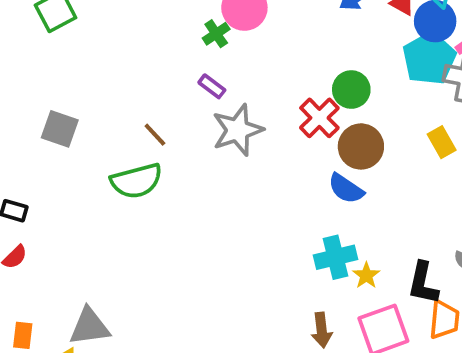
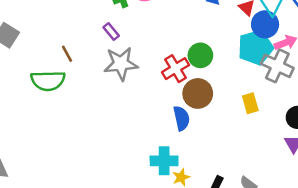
blue semicircle: (346, 189) -> (181, 118), turned -150

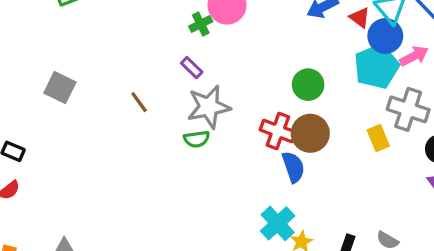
gray cross: (277, 66) -> (408, 109), moved
red cross: (175, 69) -> (278, 131), moved, turned -32
green semicircle: (48, 81) -> (197, 139), moved, size x0.6
cyan cross: (164, 161) -> (278, 223), turned -36

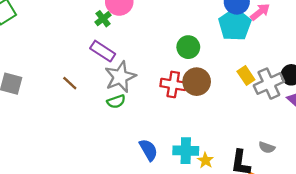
purple rectangle: (192, 68) -> (103, 51), size x1.5
gray cross: (408, 109) -> (269, 84), moved, turned -32
blue semicircle: (293, 167) -> (148, 150), moved
cyan cross: (278, 223) -> (186, 151), turned -35

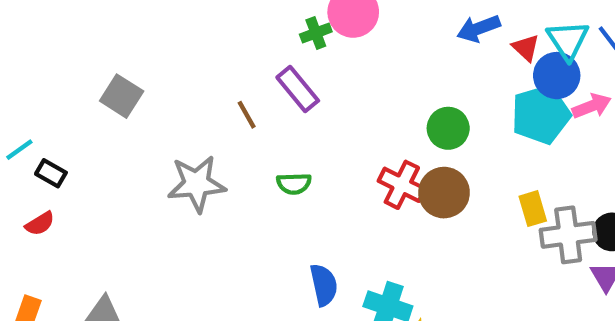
gray star: (120, 77) -> (197, 184), moved
brown line: (70, 83) -> (247, 115), moved

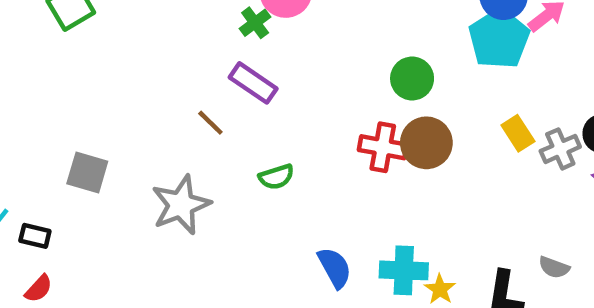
gray square: (122, 96) -> (87, 173), moved
gray cross: (568, 235) -> (560, 149), size x0.7

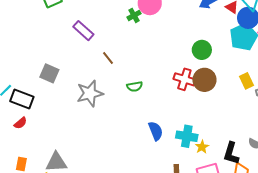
purple rectangle: (253, 83) -> (83, 31), moved
black rectangle: (35, 236) -> (22, 99), size x1.6

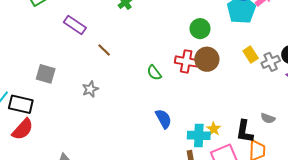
green semicircle: (135, 86) -> (154, 73), moved, turned 70
gray star: (90, 93) -> (90, 89), size x0.6
red semicircle: (20, 123) -> (23, 129), size x1.6
cyan cross: (187, 136) -> (199, 135), moved

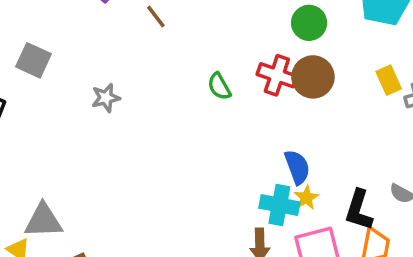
brown line: (104, 50) -> (156, 16), moved
blue semicircle: (163, 119) -> (297, 167), moved

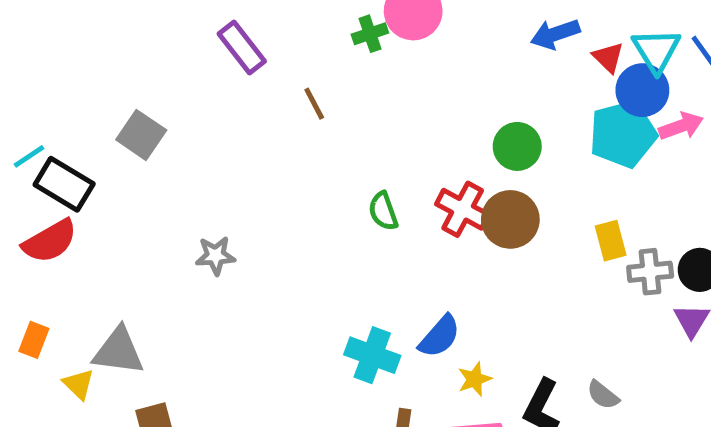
gray star: (106, 98) -> (215, 256), moved
blue semicircle: (297, 167) -> (440, 336), moved, turned 52
cyan cross: (279, 205) -> (372, 355), moved

